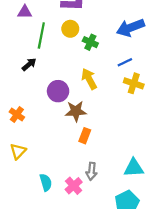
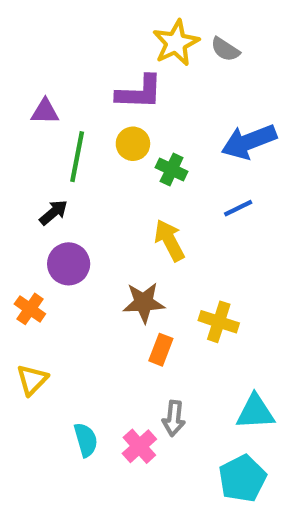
yellow cross: (134, 83) -> (219, 322), moved
purple circle: (58, 91) -> (69, 264), moved

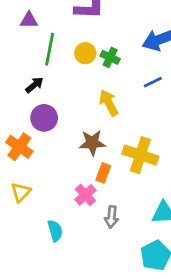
yellow circle: (133, 144) -> (85, 53), moved
orange cross: (30, 309) -> (19, 147), size x1.4
yellow cross: (219, 322) -> (140, 155), size x1.4
pink cross: (139, 446) -> (85, 195), moved

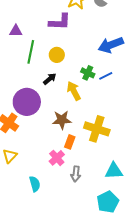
green cross: (110, 57) -> (88, 73), moved
black arrow: (34, 85) -> (50, 79), moved
purple circle: (44, 118) -> (27, 102), size x1.4

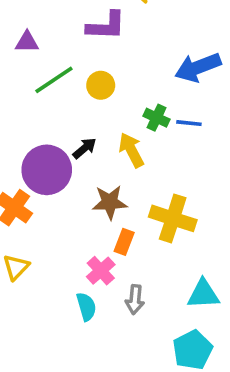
green line: (31, 52) -> (54, 80), turned 45
blue line: (106, 76) -> (189, 123), turned 32
black arrow: (50, 79) -> (85, 148), moved
cyan semicircle: (35, 184) -> (86, 307), moved

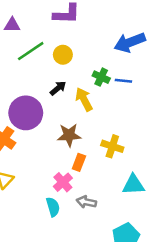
black arrow: (85, 148) -> (58, 88), moved
yellow cross: (173, 218) -> (112, 146), size x0.7
cyan triangle: (203, 294) -> (133, 185), moved
gray arrow: (135, 299) -> (86, 202), turned 96

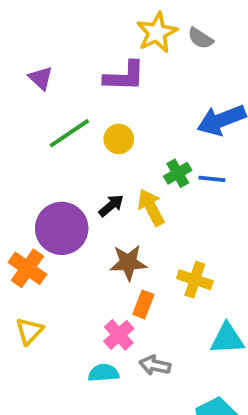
purple triangle: (12, 25) -> (41, 78), moved, turned 42
green cross: (101, 77) -> (178, 173), turned 35
black arrow: (58, 88) -> (111, 206), moved
cyan semicircle: (53, 207) -> (104, 373), turned -78

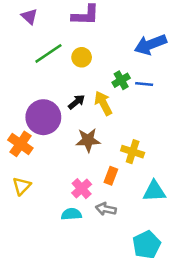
orange rectangle: (143, 304) -> (111, 176), moved

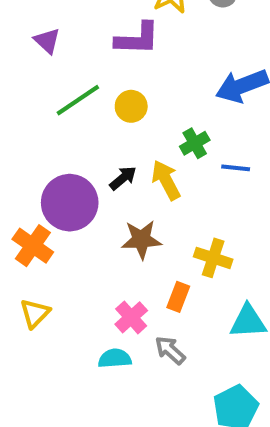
blue line: (144, 84) -> (236, 168), moved
gray arrow: (106, 209) -> (170, 350), turned 30

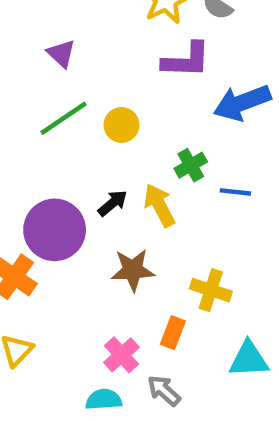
purple L-shape: (137, 39) -> (186, 60), moved
purple triangle: (47, 41) -> (61, 54), moved

